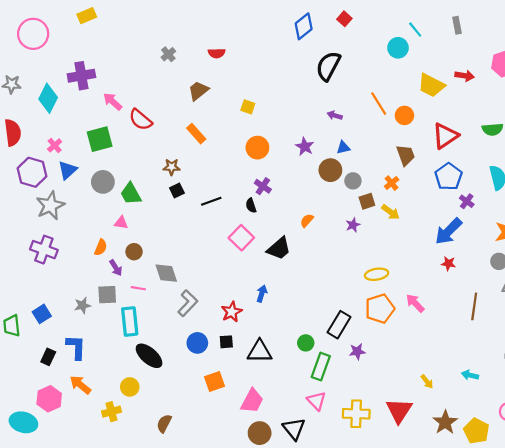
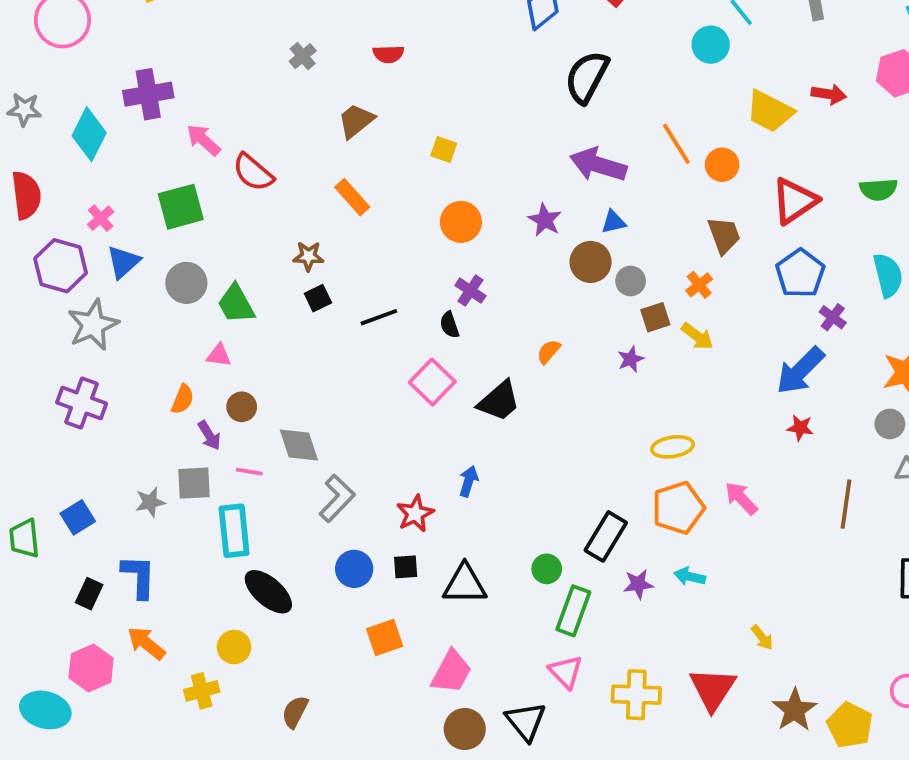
purple arrow: (335, 115) -> (598, 165), size x2.0
cyan arrow: (470, 375) -> (690, 576), moved

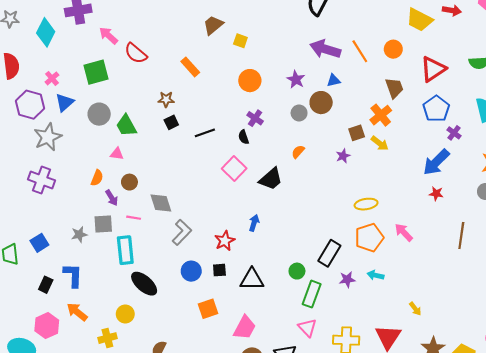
brown trapezoid: (356, 121) -> (213, 25), moved
orange line: (676, 144) -> (360, 51), moved
gray circle: (631, 281) -> (299, 113), moved
orange cross: (699, 285) -> (381, 115), size x1.5

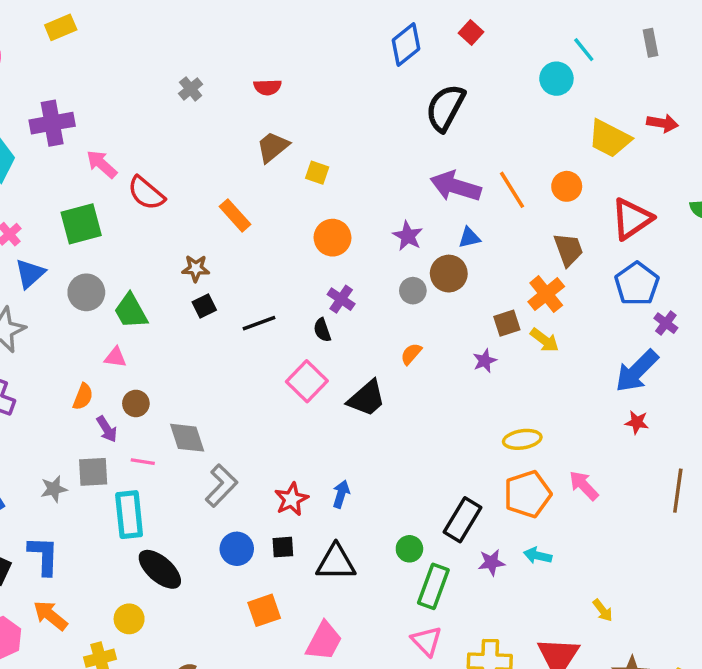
blue arrow: (254, 223) -> (341, 494), moved

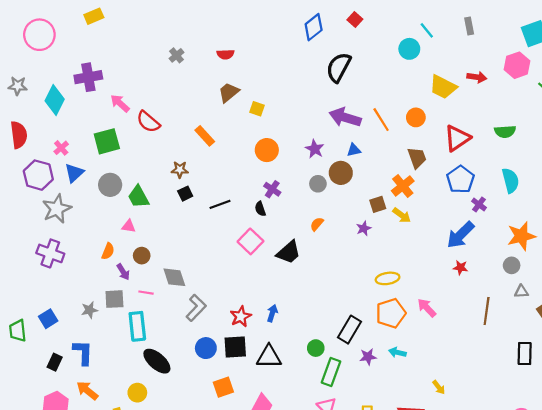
black square: (283, 547) -> (235, 347), size x1.6

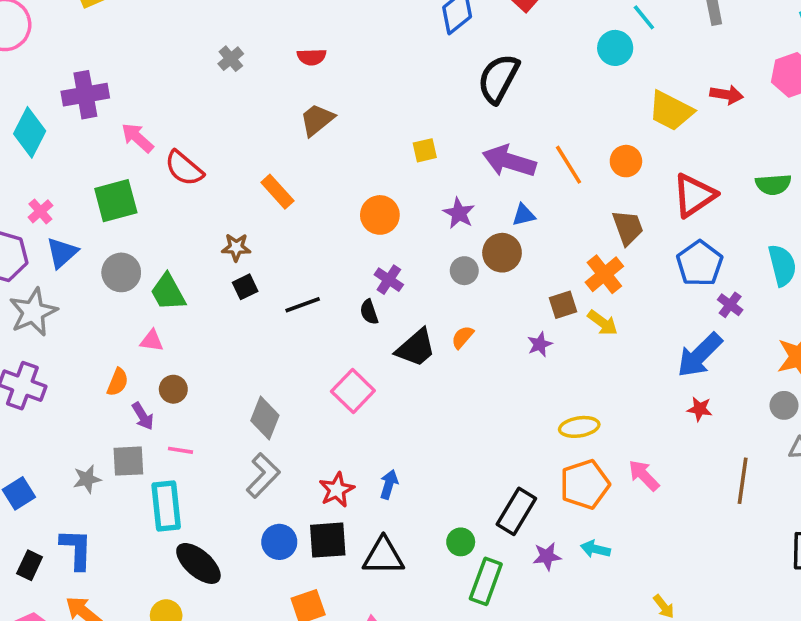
yellow square: (257, 109) -> (425, 150), moved, turned -32
pink square: (250, 241) -> (353, 391), moved
black trapezoid: (289, 252) -> (416, 348), moved
gray diamond: (174, 277) -> (265, 418), moved, turned 40

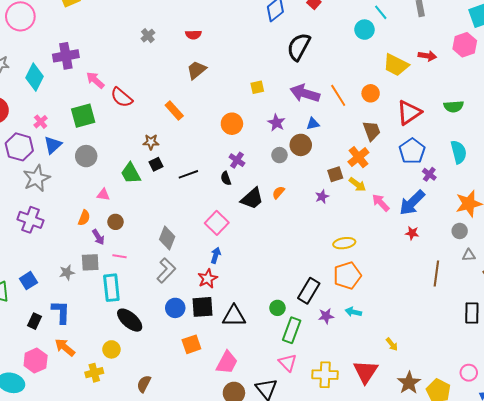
green trapezoid: (168, 292) -> (131, 173), moved
pink arrow: (644, 475) -> (381, 203), moved
blue arrow: (389, 484) -> (216, 255), moved

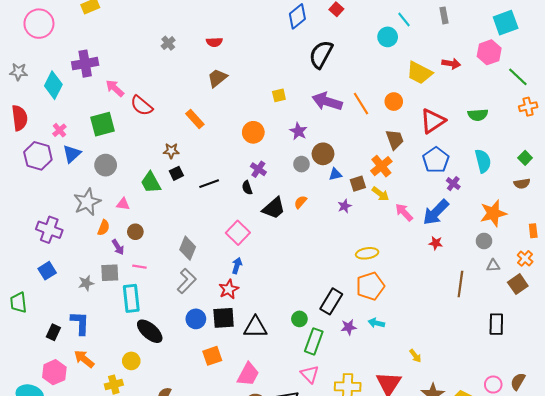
blue triangle: (313, 124) -> (335, 174), moved
gray star: (37, 178) -> (87, 202), moved
blue square: (28, 281) -> (47, 271), moved

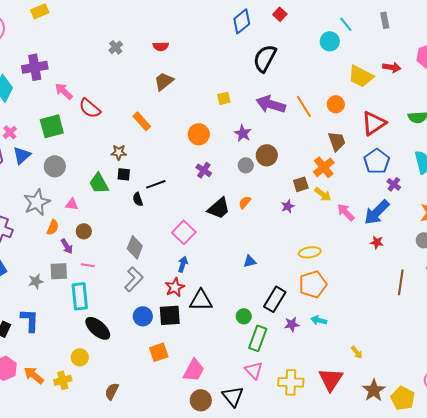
black square: (176, 173) -> (124, 174), turned 32
blue triangle: (335, 174) -> (250, 261), moved
black semicircle: (247, 188) -> (138, 199), moved
black triangle: (255, 327) -> (201, 300), moved
orange arrow: (84, 359) -> (34, 375), moved

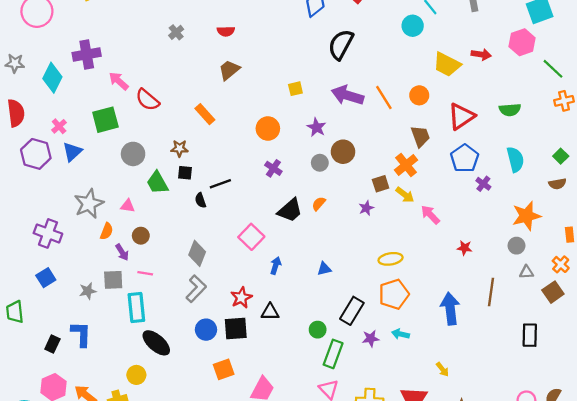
gray circle: (55, 166) -> (133, 154), moved
blue arrow: (377, 212) -> (450, 309), moved, turned 128
blue arrow: (183, 264) -> (276, 266), moved
black triangle: (201, 300) -> (270, 312), size x0.7

